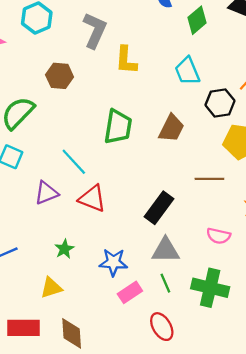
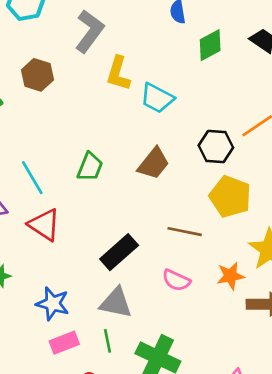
cyan trapezoid: (187, 71) -> (157, 98), moved, turned -52
green trapezoid: (118, 127) -> (90, 167), moved, size x0.7
pink semicircle: (219, 236) -> (176, 280), moved

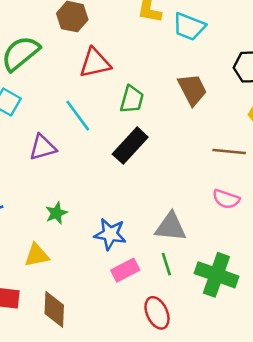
brown trapezoid: (153, 163) -> (192, 90), turned -60
red triangle: (44, 225) -> (95, 63), moved, turned -40
black rectangle: (119, 252) -> (130, 146), moved

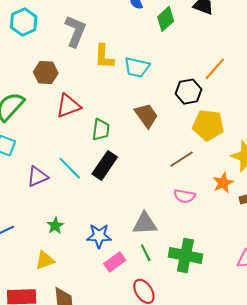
cyan line: (78, 116) -> (70, 168), moved
brown line: (229, 152) -> (182, 159), turned -30

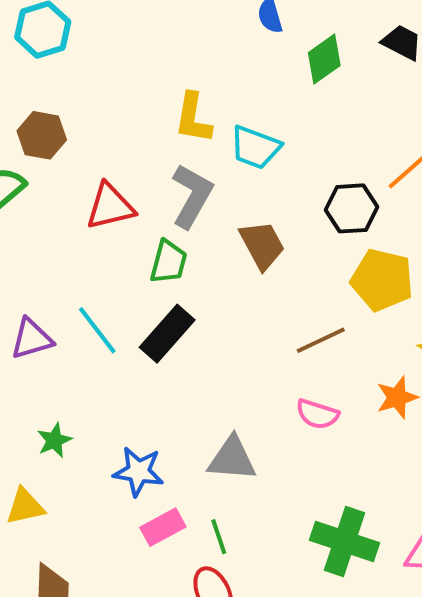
gray L-shape: (75, 31) -> (192, 196), moved
brown hexagon: (46, 73) -> (42, 135), moved
green line: (146, 253) -> (219, 537), moved
green cross: (185, 255) -> (344, 542), moved

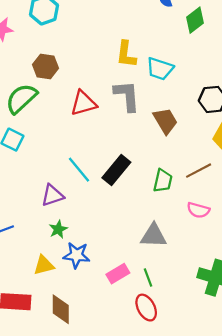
gray L-shape: (192, 196) -> (127, 96), turned -32
green trapezoid: (168, 262) -> (163, 181), moved
purple triangle: (32, 339) -> (52, 195), moved
blue star: (138, 472) -> (76, 255), moved

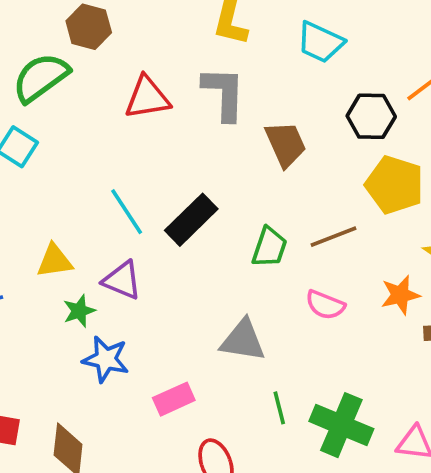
cyan trapezoid: (160, 69) -> (320, 42), moved
purple triangle: (52, 195) -> (122, 280), moved, turned 35
yellow triangle: (44, 265) -> (55, 261), moved
green line: (148, 278) -> (279, 408), moved

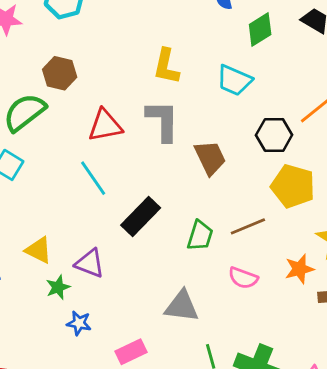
cyan line: (127, 212) -> (93, 178), moved
yellow triangle: (55, 261) -> (39, 250), turned 36
blue star: (106, 359) -> (79, 323), size x0.7

